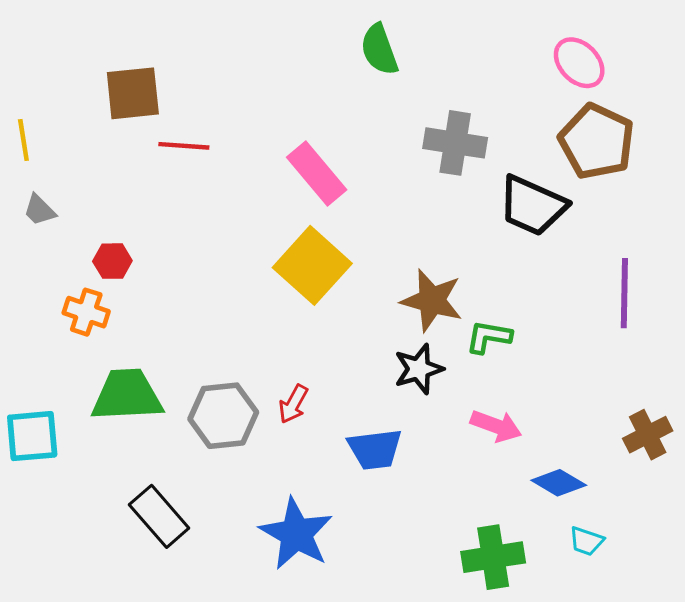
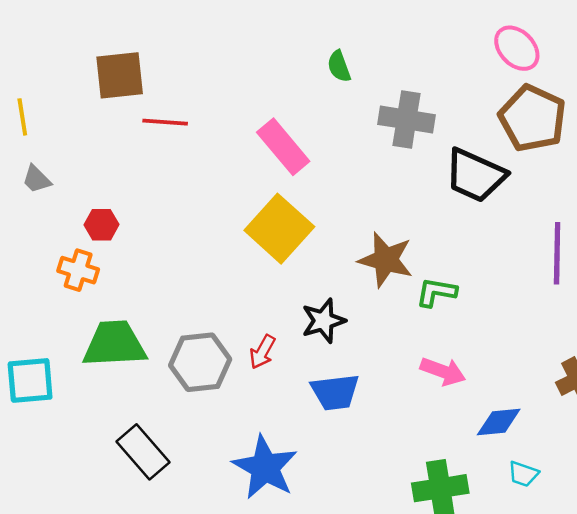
green semicircle: (379, 50) -> (339, 66), moved, size x0.7
black star: (419, 369) -> (323, 321), moved
blue diamond: (559, 483) -> (499, 422), turned -36

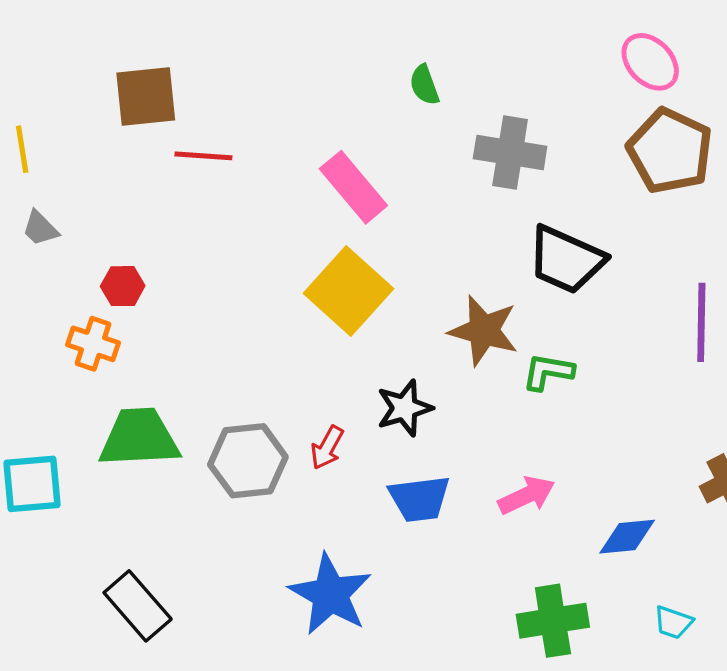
black trapezoid: (475, 175) -> (566, 260), moved
pink arrow: (443, 371) -> (527, 495), moved, turned -45
black rectangle: (143, 452) -> (138, 606), moved
cyan trapezoid: (523, 474) -> (673, 622), moved

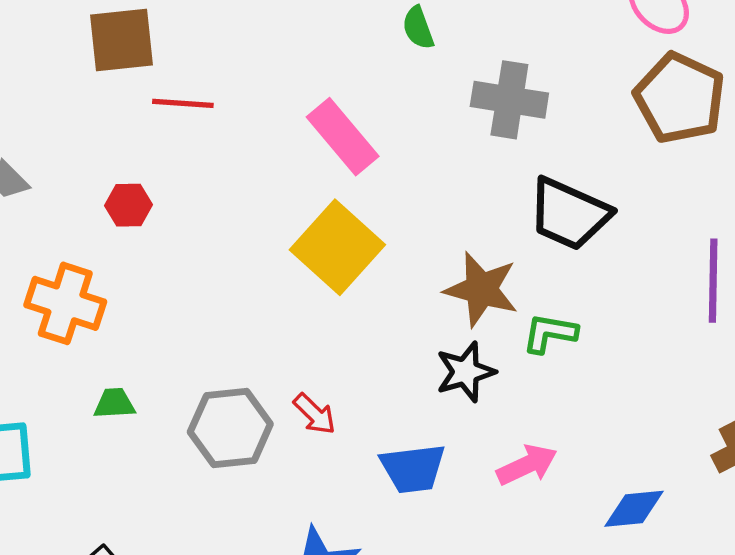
red hexagon: (123, 286) -> (128, 205), moved
orange cross: (93, 344) -> (65, 303), size x1.4
black star: (405, 408) -> (466, 372), moved
green trapezoid: (139, 438) -> (114, 403), size x0.5
red arrow: (327, 448) -> (315, 414), turned -75

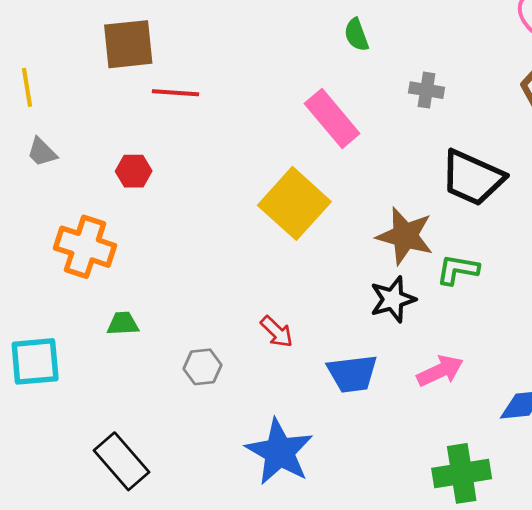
gray cross: (509, 100) -> (427, 90), size x0.6
pink rectangle: (343, 137) -> (332, 118), moved
gray hexagon: (230, 428) -> (202, 367), moved, size x0.6

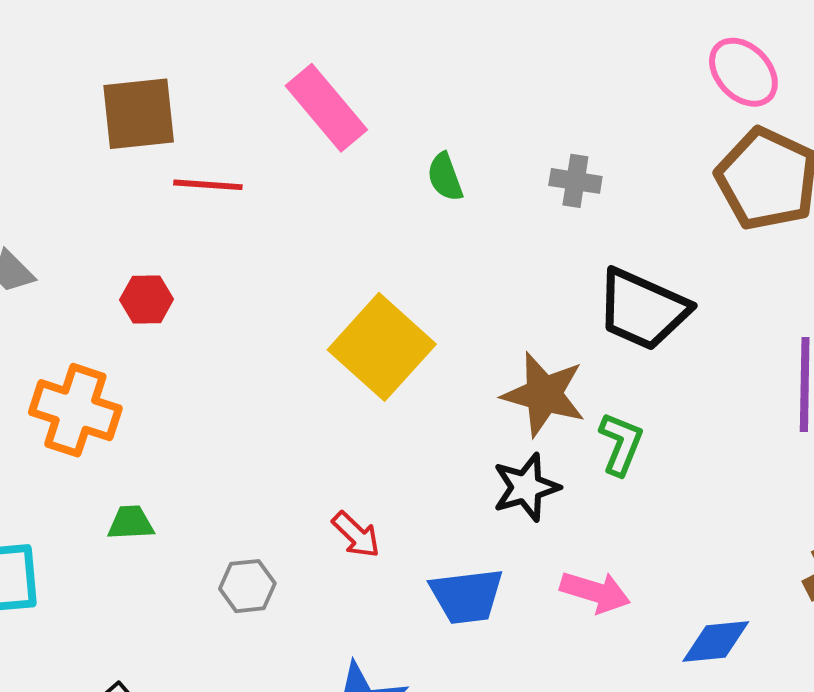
green semicircle: (356, 35) -> (445, 177), moved
pink rectangle: (332, 118) -> (326, 108), moved
green L-shape: (458, 270) -> (621, 444), turned 102
pink arrow: (440, 371) -> (595, 592), turned 42

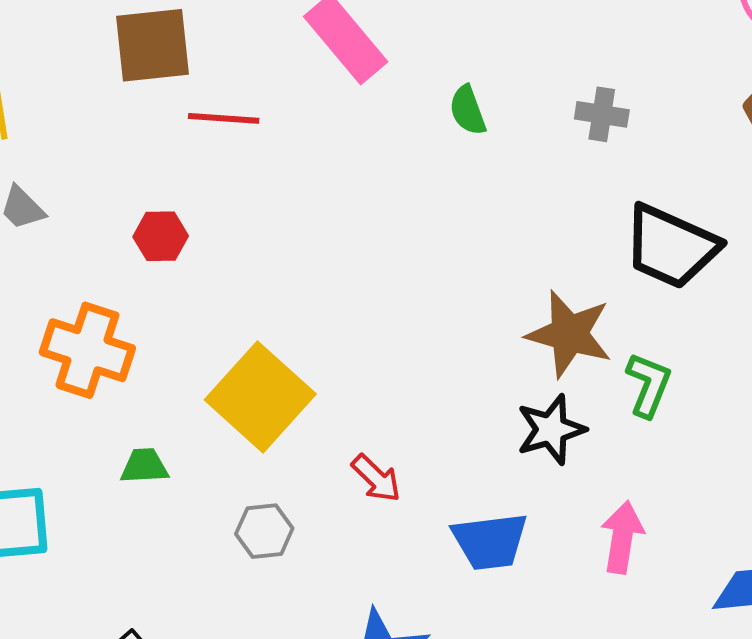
yellow square: (382, 347) -> (260, 397), moved
pink arrow: (595, 592) -> (622, 537), turned -98

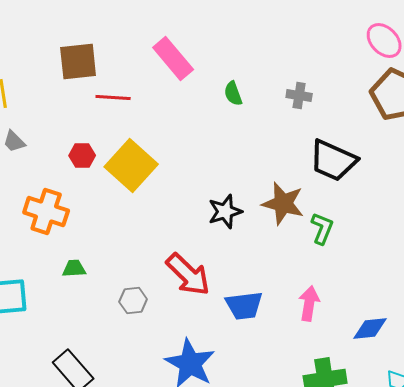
yellow square: (260, 397) -> (131, 166), moved
black star: (551, 429) -> (225, 212), moved
red arrow: (376, 478) -> (188, 274), size x1.8

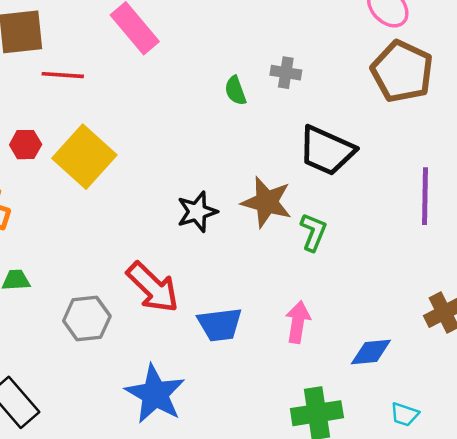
green semicircle: (233, 94) -> (235, 91), moved
gray hexagon: (133, 300) -> (87, 318), size x1.4

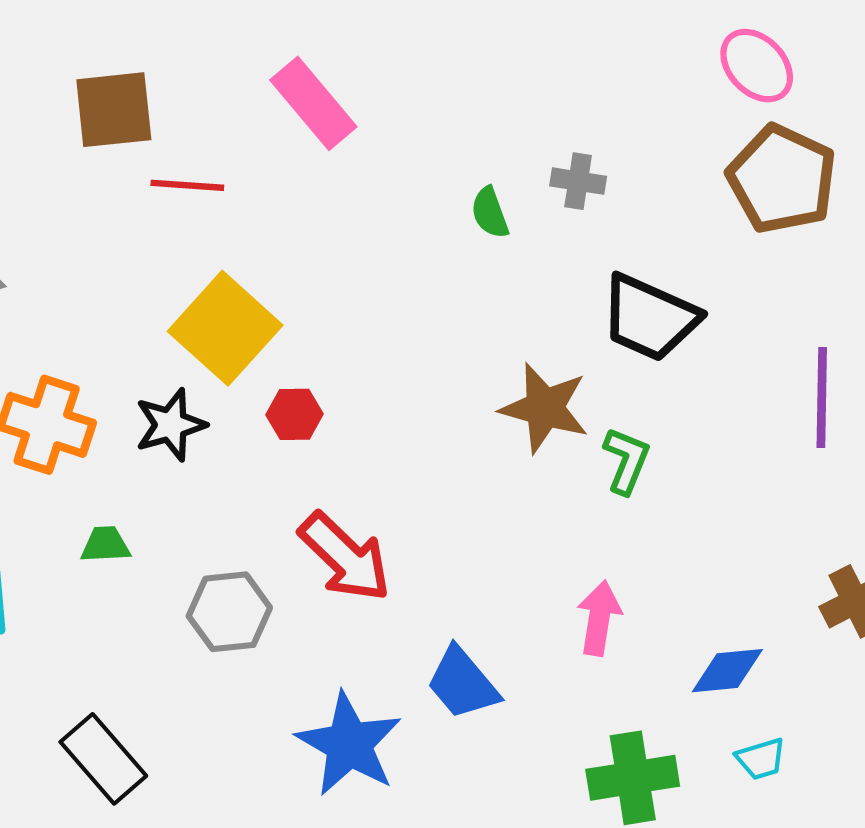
red hexagon: (26, 145) -> (294, 414), moved
black star: (197, 212) -> (171, 425), moved
blue trapezoid: (220, 324) -> (463, 683), moved, turned 57
cyan trapezoid: (405, 414) -> (761, 759), moved, turned -36

